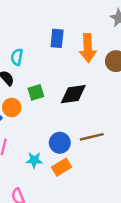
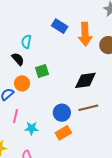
blue rectangle: (57, 38) -> (60, 26), turned -63
black diamond: (73, 94) -> (85, 80), moved
cyan star: (34, 160) -> (32, 128), moved

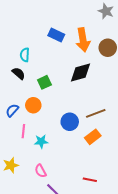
black diamond: (85, 80) -> (80, 72), moved
orange circle: (22, 83) -> (33, 105), moved
orange rectangle: (63, 133) -> (93, 137), moved

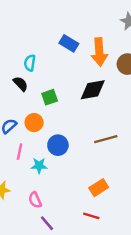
blue circle: (70, 122) -> (58, 145), moved
orange rectangle: (93, 137) -> (99, 188), moved

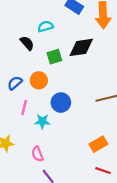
cyan semicircle: (30, 63) -> (45, 26), moved, turned 63
black diamond: (93, 90) -> (81, 47), moved
red line: (91, 216) -> (103, 171), moved

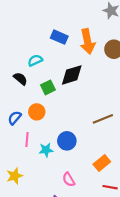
blue circle: (61, 103) -> (67, 141), moved
pink semicircle: (37, 154) -> (69, 179), moved

